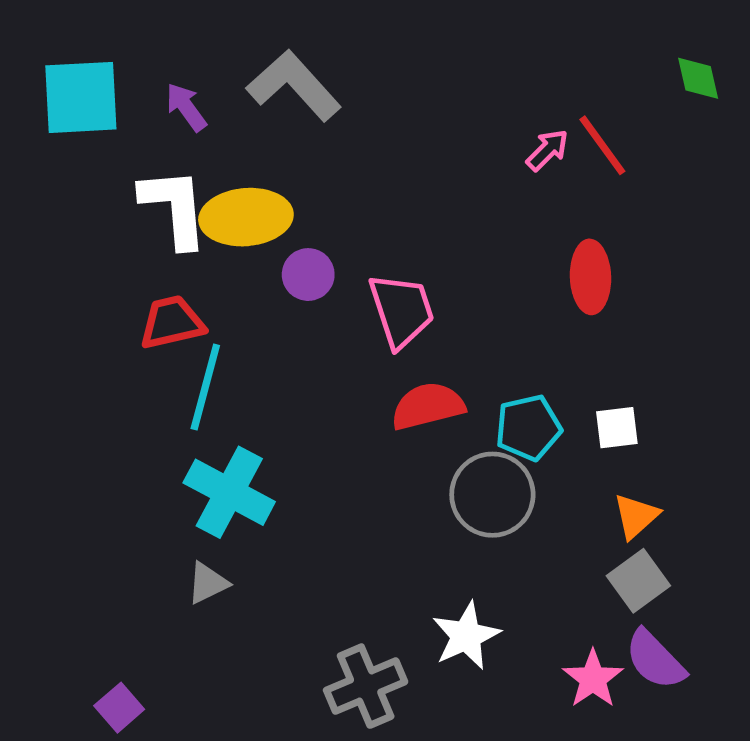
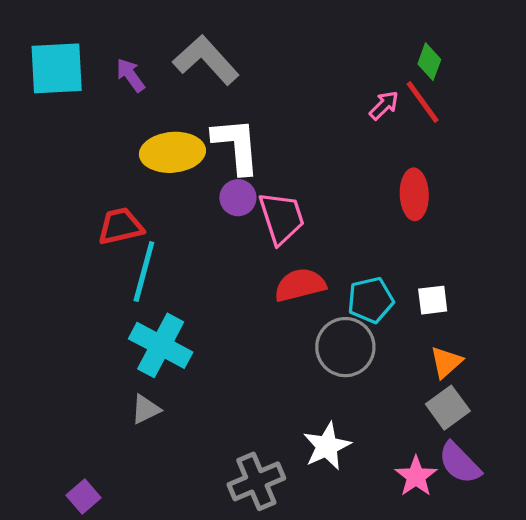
green diamond: (698, 78) -> (429, 62), moved, turned 33
white L-shape: (174, 208) -> (236, 146), moved
purple circle: (308, 275) -> (238, 198), moved

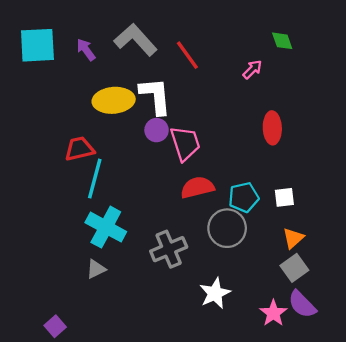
green diamond: (429, 62) -> (282, 41), turned -40
red line: (423, 102) -> (187, 55), moved
gray cross: (256, 481) -> (169, 249), moved

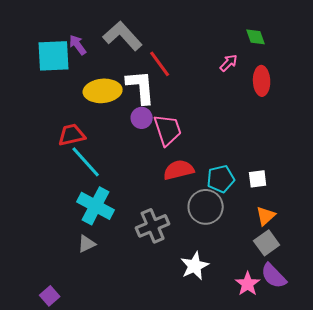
cyan square: (37, 45) -> (54, 56), moved
red line: (187, 55) -> (160, 64), moved
red ellipse: (272, 128) -> (262, 81), moved
cyan line: (95, 179) -> (86, 162), turned -57

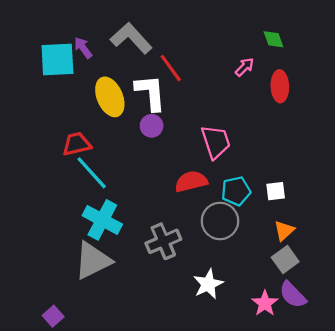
yellow ellipse: (103, 91) -> (110, 97), turned 72
pink trapezoid: (168, 130) -> (216, 142), moved
gray triangle: (87, 244) -> (93, 261), size x2.0

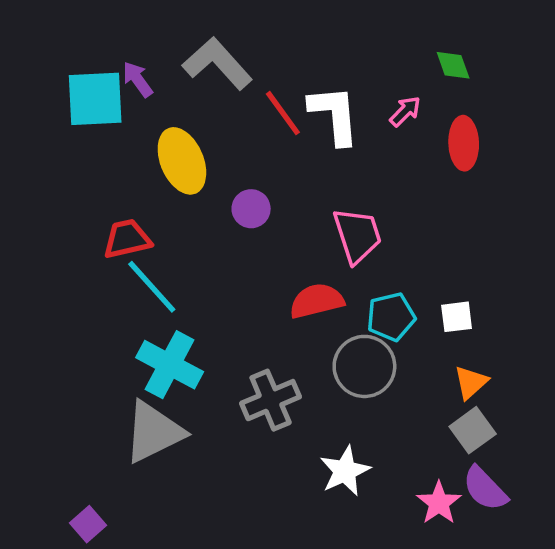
white L-shape: (150, 93) -> (334, 115), moved

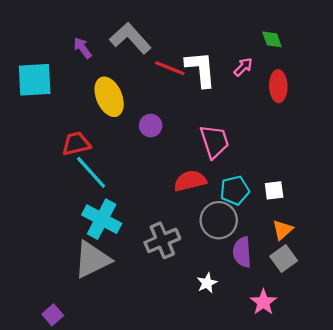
cyan square: (95, 99) -> (35, 80), moved
red line: (283, 113) -> (170, 68), turned -32
white star: (345, 471) -> (207, 283), size x0.7
purple semicircle: (485, 489) -> (242, 252), moved, turned 40

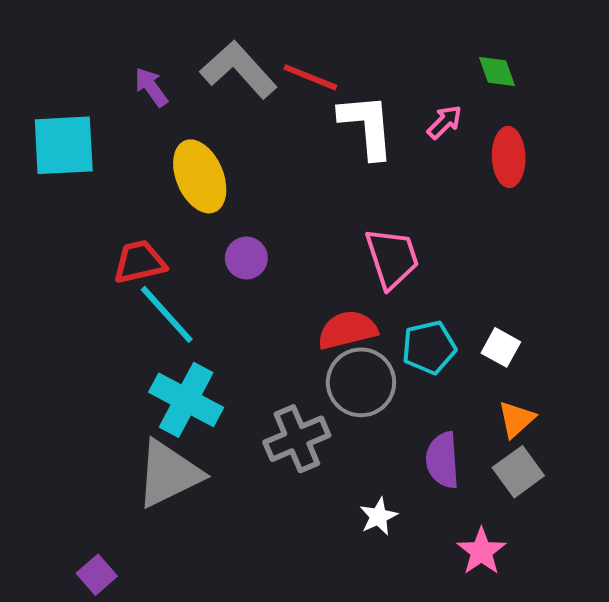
red line: (170, 68) -> (310, 77), moved
purple circle: (151, 126) -> (246, 258), moved
white square: (274, 190) -> (501, 347), turned 36
gray circle: (219, 220) -> (361, 382), moved

